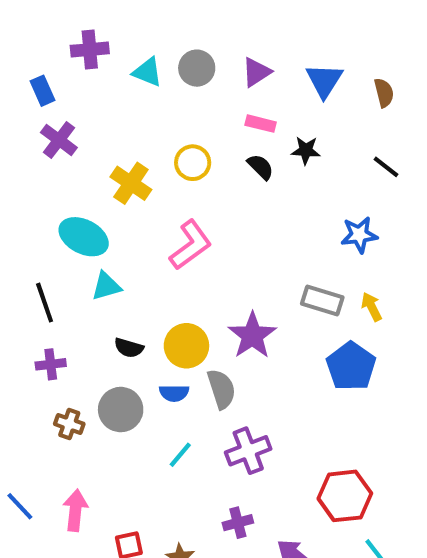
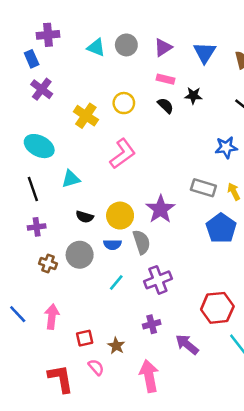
purple cross: (90, 50) -> (48, 35), moved
cyan ellipse: (84, 237) -> (39, 146), moved

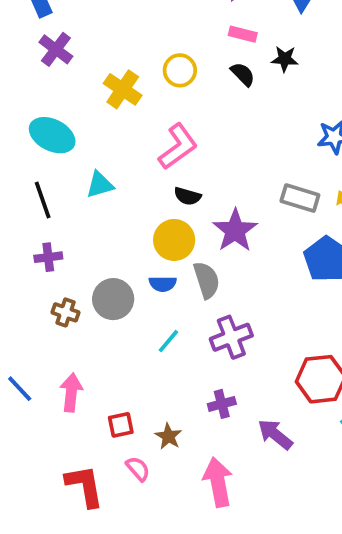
black semicircle: (85, 217) -> (187, 196), moved

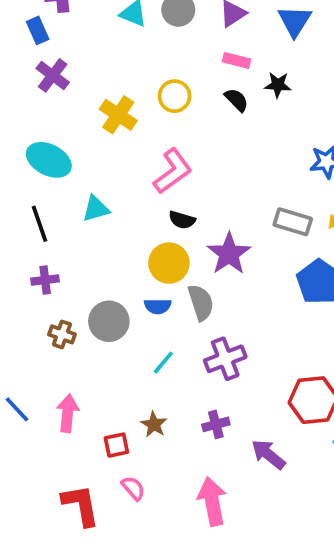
brown star: (168, 436) -> (154, 424), moved

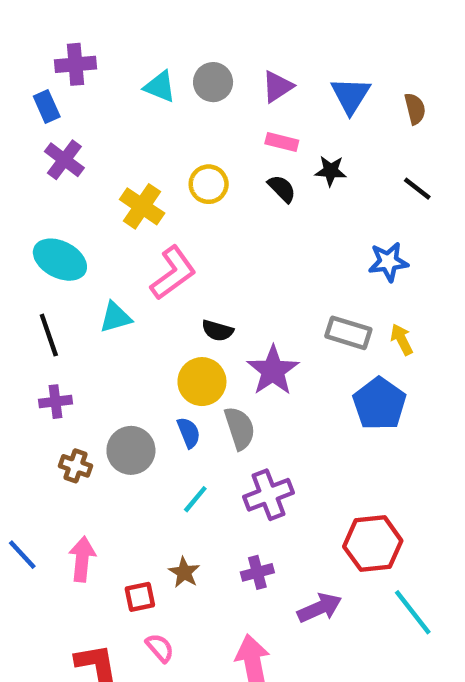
pink L-shape: (173, 171) -> (173, 273), moved
blue semicircle: (158, 306) -> (189, 433), turned -112
purple arrow: (268, 454) -> (320, 608), turned 117

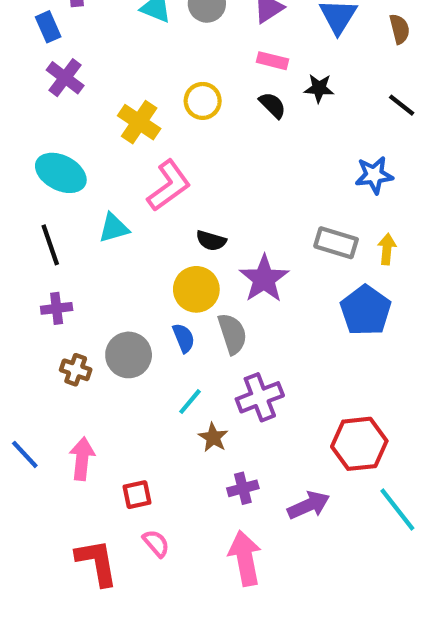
yellow arrow: (402, 339) -> (387, 249), turned 32
brown star: (184, 572) -> (213, 438), moved
purple cross: (257, 572) -> (243, 488), moved

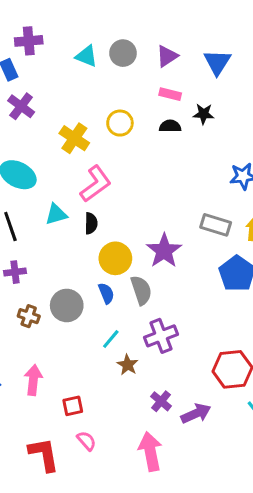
black semicircle: (272, 105) -> (170, 126), turned -45
black semicircle: (211, 241) -> (91, 223), moved, turned -105
purple cross: (243, 488) -> (161, 401), moved, turned -35

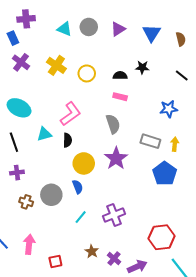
pink rectangle: (170, 94) -> (120, 97), moved
yellow cross: (74, 138) -> (56, 65), moved
gray semicircle: (141, 290) -> (113, 124), moved
brown star: (128, 365) -> (92, 251), moved

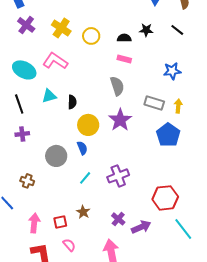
black line: (182, 75) -> (177, 30), moved
pink L-shape: (71, 114) -> (55, 61), moved, turned -110
brown cross: (26, 202) -> (27, 181), moved
pink arrow: (29, 244) -> (34, 223), moved
brown star: (92, 251) -> (83, 212), moved

